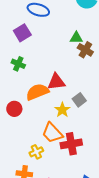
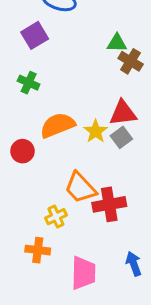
red triangle: (56, 82) -> (123, 113), moved
yellow star: (62, 110) -> (96, 131), moved

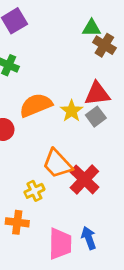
red cross: (109, 204) -> (84, 179), turned -36
blue arrow: (134, 264) -> (89, 238), moved

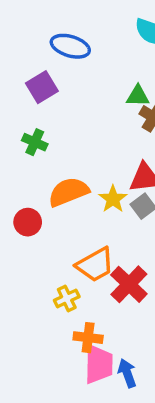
orange trapezoid: (57, 164) -> (95, 265), turned -76
orange cross: (17, 222) -> (88, 338), moved
blue arrow: (89, 238) -> (127, 373), moved

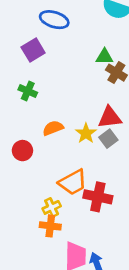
orange semicircle: (69, 192) -> (53, 128), size x0.7
red cross: (129, 284) -> (98, 197), turned -32
orange cross: (88, 338) -> (50, 226), moved

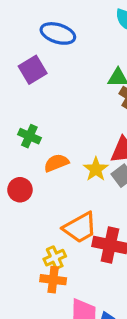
green cross: (28, 91) -> (29, 136), moved

